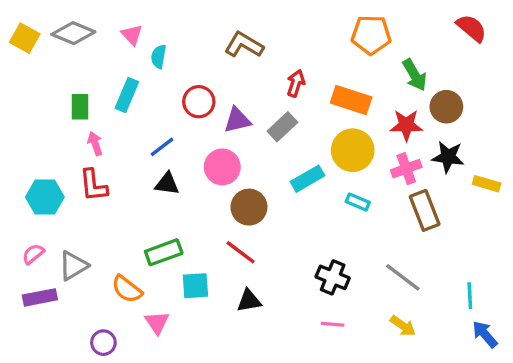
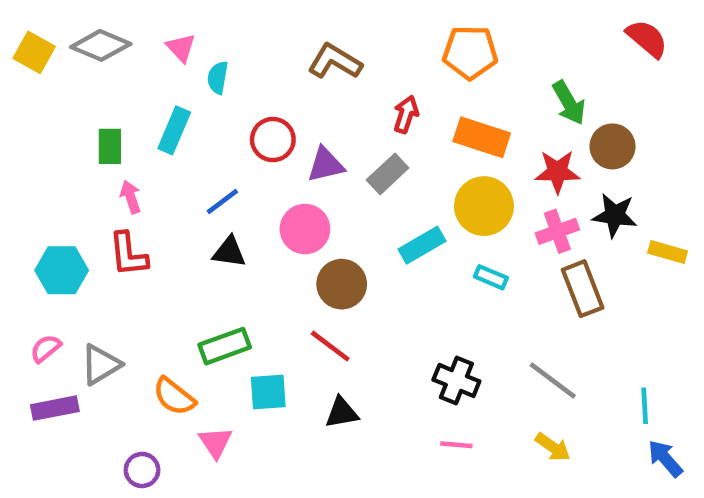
orange pentagon: (371, 35) -> (470, 52), moved

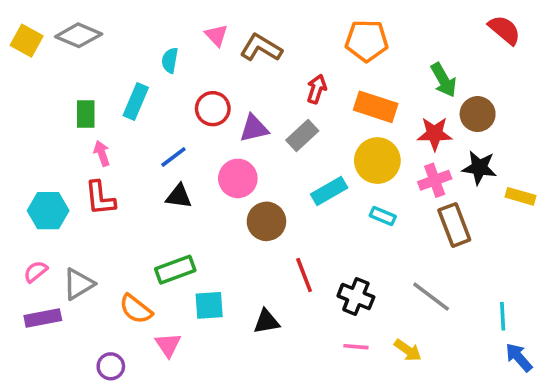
pink triangle: (181, 48) -> (216, 35), moved
red line: (330, 346) -> (304, 275), moved, turned 32
yellow arrow: (553, 447) -> (408, 350), moved

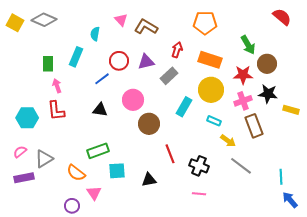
purple triangle: (254, 128) -> (146, 62), moved
blue line: (173, 157) -> (102, 79), moved
cyan rectangle: (329, 191) -> (184, 107), turned -30
yellow arrow: (408, 350) -> (228, 141), moved
purple circle: (111, 366) -> (72, 206), moved

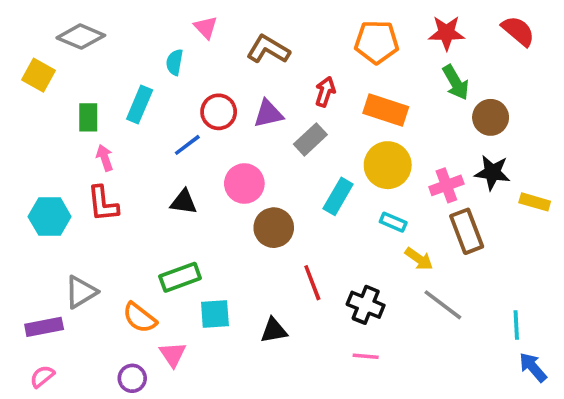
pink triangle: (121, 20) -> (206, 27), moved
yellow square: (15, 23) -> (39, 75), moved
red star: (243, 75) -> (446, 33), moved
pink semicircle: (20, 152) -> (42, 376), moved

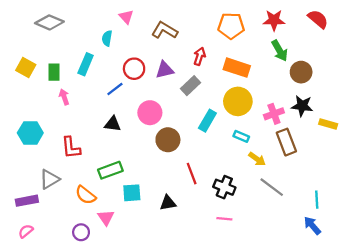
yellow square: (39, 75) -> (26, 68), moved
red L-shape: (103, 204) -> (71, 148), moved
blue arrow: (533, 367) -> (312, 226), moved

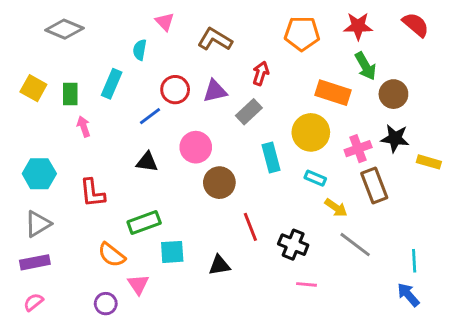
orange rectangle: (237, 68) -> (333, 93), moved
cyan rectangle: (207, 121) -> (271, 157), turned -45
gray triangle: (49, 179) -> (38, 224), moved
pink line: (224, 219) -> (306, 284), moved

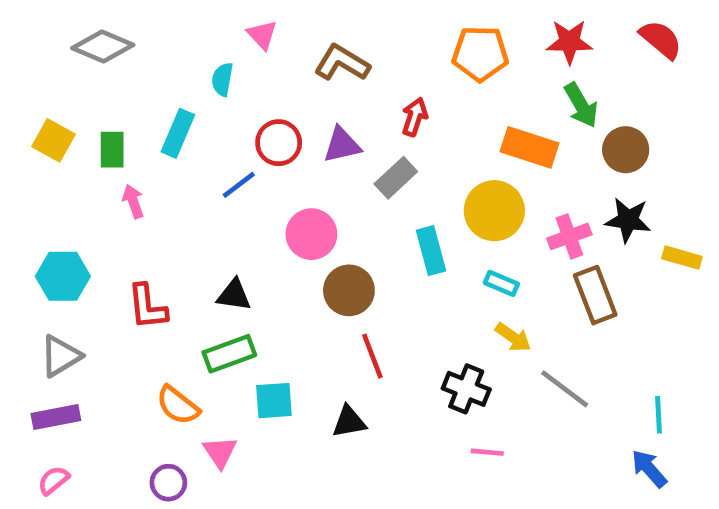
black triangle: (147, 162) -> (234, 295), moved
yellow arrow: (336, 208) -> (513, 337), moved
red line: (250, 227) -> (372, 356), moved

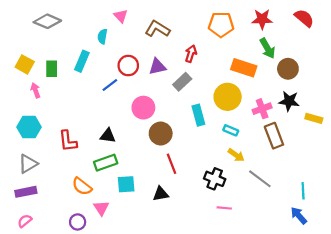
pink arrow: (133, 201) -> (35, 90), moved

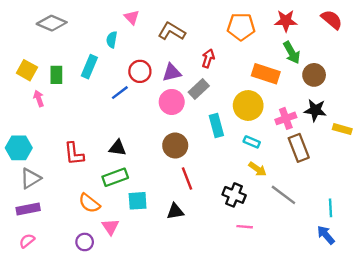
pink circle: (143, 108) -> (172, 102), moved
cyan hexagon: (29, 127) -> (19, 148), moved

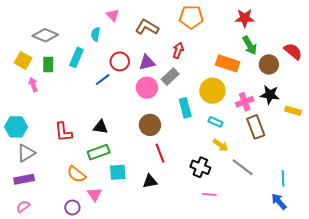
red semicircle: (332, 20) -> (293, 51), moved
gray diamond: (52, 23) -> (45, 35), moved
orange pentagon: (241, 27) -> (191, 17), moved

